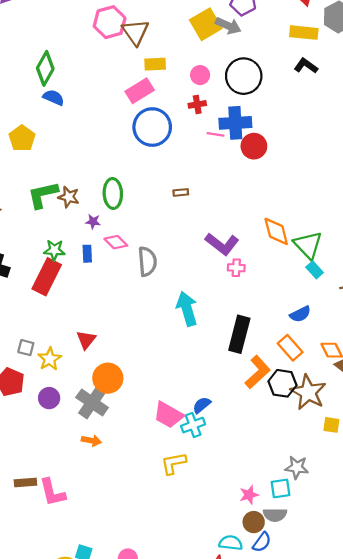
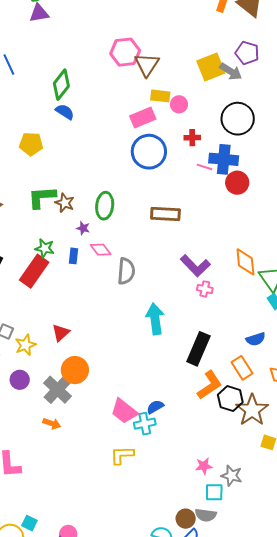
pink circle: (200, 75) -> (179, 104), moved
yellow pentagon: (22, 138) -> (31, 144), turned 30
brown rectangle: (181, 192) -> (165, 214), size x2.0
pink star: (249, 495) -> (204, 466), moved

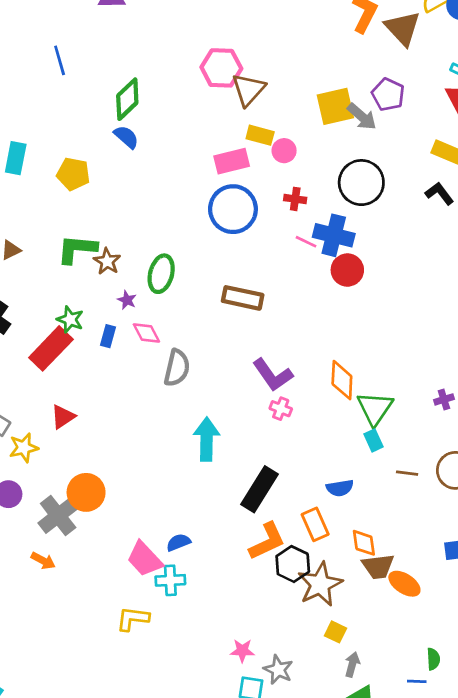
red triangle: (61, 333) -> (63, 417), moved
blue semicircle: (155, 407) -> (178, 542), moved

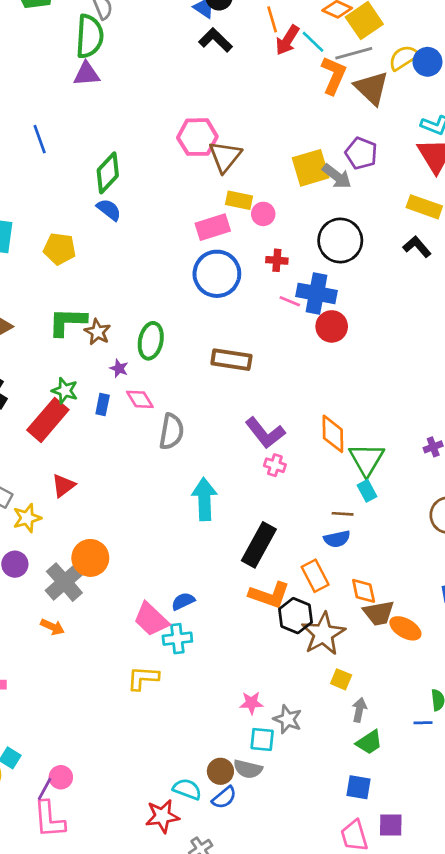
brown line: (407, 473) -> (343, 514), moved
orange L-shape: (267, 541) -> (269, 595), turned 48

